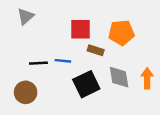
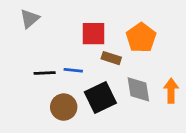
orange pentagon: (121, 33) -> (141, 38), turned -30
brown circle: (26, 92) -> (64, 107), moved

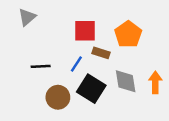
blue line: (73, 70) -> (76, 64), moved, turned -63
black square: (100, 98) -> (91, 89), turned -32

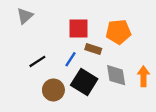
orange pentagon: (128, 34) -> (118, 32), turned 30
black line: (41, 66) -> (37, 61), turned -30

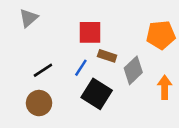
orange pentagon: (118, 32) -> (161, 35), moved
gray diamond: (116, 75) -> (133, 70), moved, turned 55
brown circle: (53, 90) -> (39, 103), moved

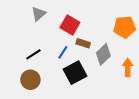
gray triangle: (29, 18) -> (39, 14), moved
red square: (90, 32) -> (70, 25), turned 30
black square: (97, 94) -> (75, 73), turned 30

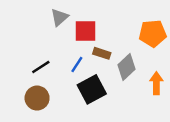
gray triangle: (39, 14) -> (59, 17), moved
red square: (70, 25) -> (86, 31), turned -30

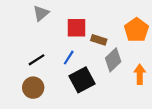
gray triangle: (59, 17) -> (41, 13), moved
orange pentagon: (153, 33) -> (136, 30), turned -30
brown rectangle: (102, 53) -> (99, 40), moved

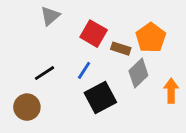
red square: (76, 28) -> (94, 34), turned 30
orange pentagon: (136, 30) -> (151, 38), moved
brown circle: (33, 88) -> (27, 107), moved

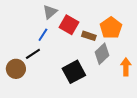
gray triangle: (50, 16) -> (50, 12), moved
blue line: (84, 70) -> (43, 35), moved
brown circle: (27, 107) -> (16, 69), moved

